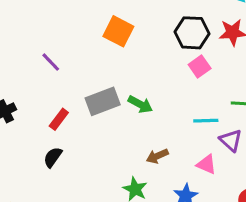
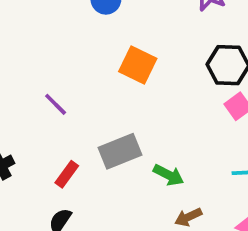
green arrow: (140, 104) -> (169, 175), moved

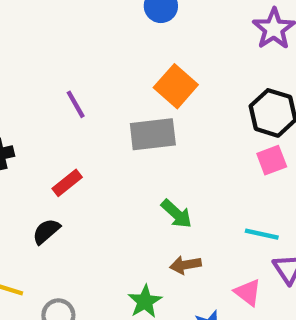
gray rectangle: (120, 151) -> (153, 134), moved

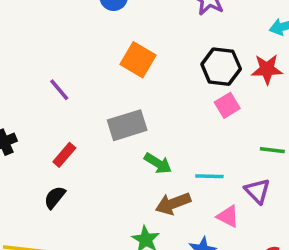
gray rectangle: (153, 134) -> (127, 125), moved
cyan line: (262, 234) -> (209, 176), moved
brown arrow: (185, 265) -> (173, 204), size x1.4

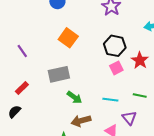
red star: (267, 69) -> (140, 60), moved, turned 30
cyan line: (209, 176) -> (110, 100), moved

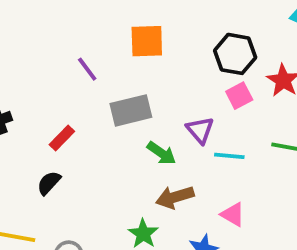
orange square: (68, 38) -> (147, 41), turned -36
purple line: (22, 51) -> (87, 69), moved
purple triangle: (129, 118) -> (200, 130), moved

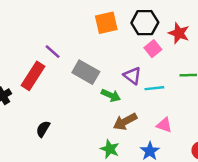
orange square: (147, 41) -> (106, 23), moved
gray rectangle: (131, 110) -> (86, 72), turned 55
red rectangle: (62, 138) -> (33, 76), moved, size x1.6

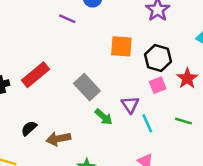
purple line: (53, 52) -> (67, 19), moved, turned -35
cyan line: (154, 88) -> (147, 123), turned 54
brown arrow: (125, 122) -> (58, 139), moved

